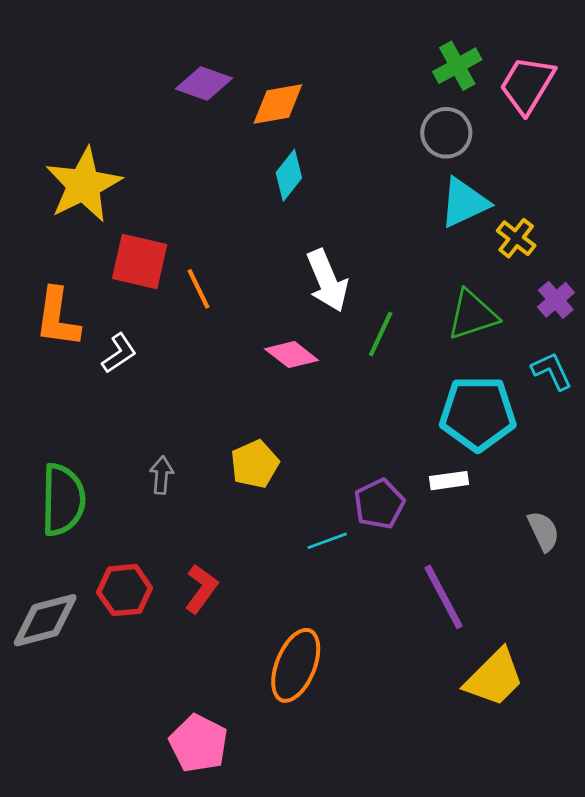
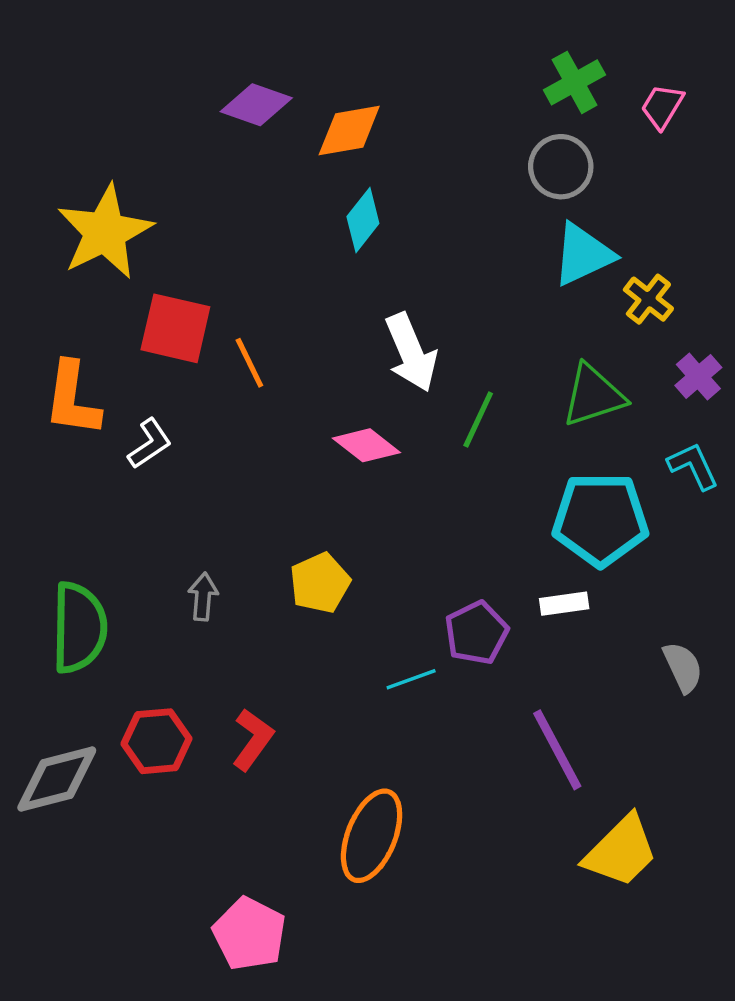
pink trapezoid: (527, 85) -> (662, 106), size x0.6

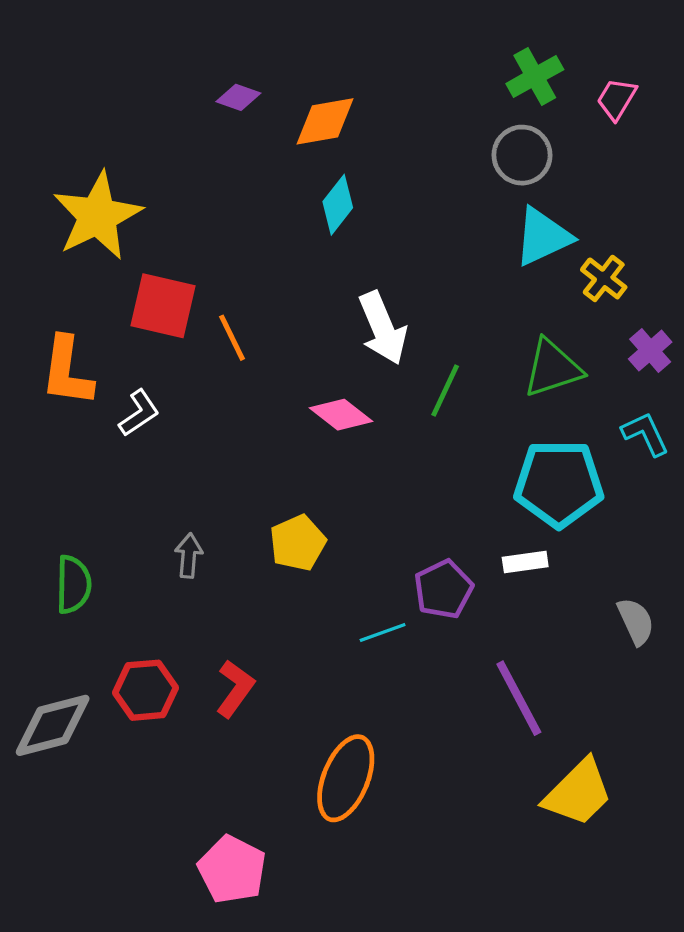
purple diamond: (256, 105) -> (238, 97), size x0.7
green semicircle: (79, 628) -> (73, 584), size x0.7

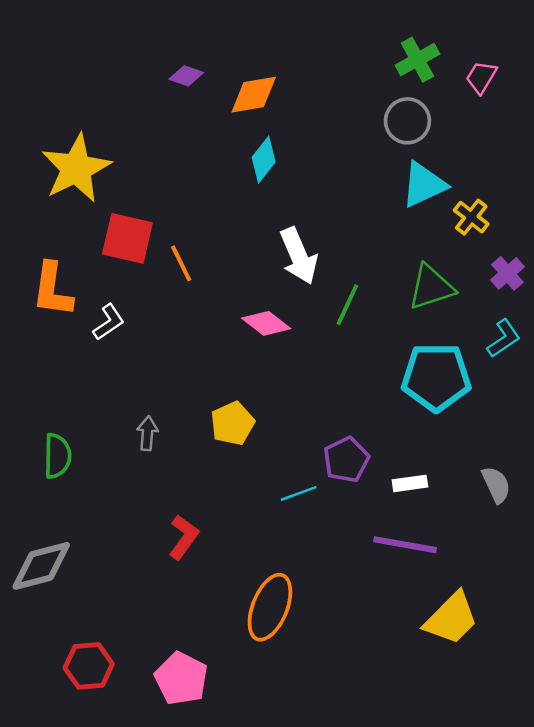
cyan L-shape: (645, 434) -> (504, 338), turned 81
white rectangle: (525, 562) -> (410, 483), moved
red hexagon: (145, 690) -> (89, 666), moved
purple line: (519, 698) -> (405, 545), turned -52

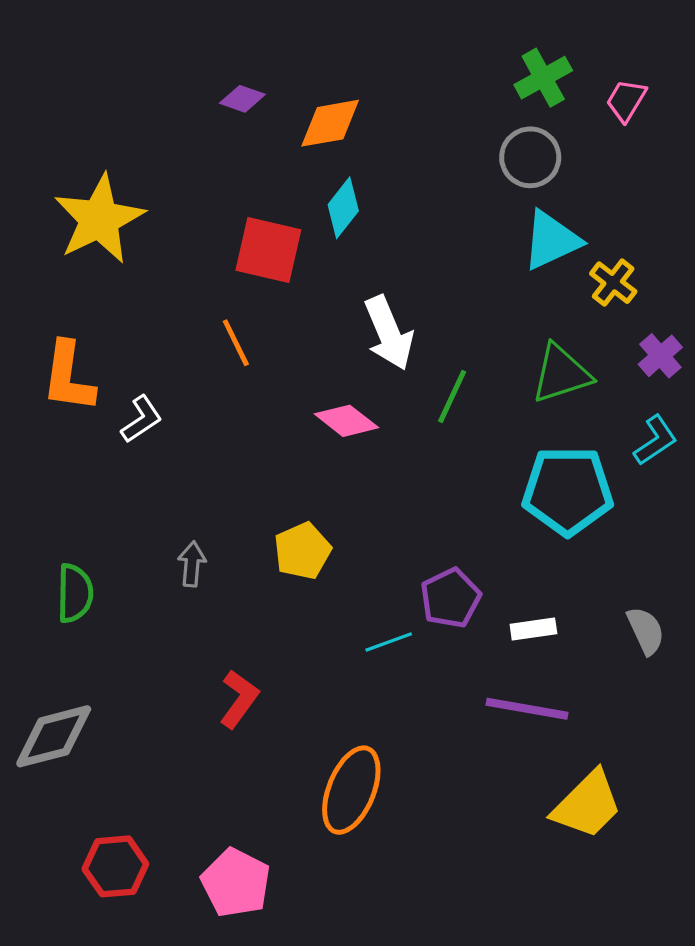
red square: (127, 238) -> (268, 250), moved

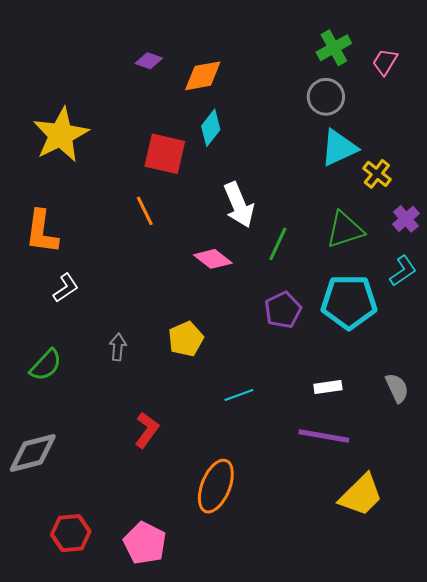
white L-shape: (141, 419) -> (66, 288), moved
green semicircle: (75, 593) -> (46, 365), turned 42
purple pentagon: (451, 598) -> (283, 310), moved

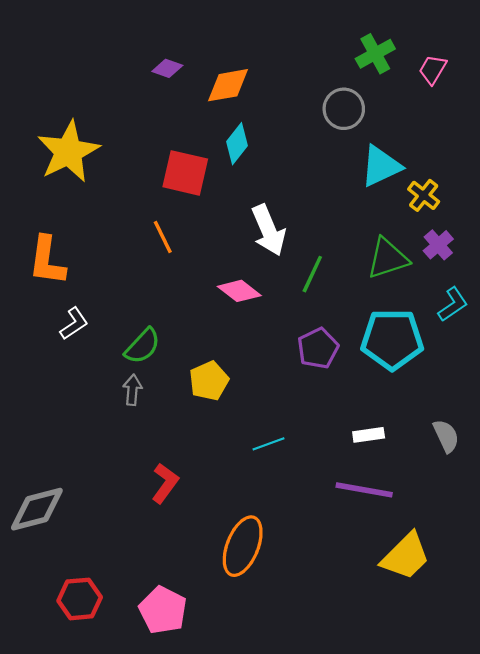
gray circle: (326, 97) -> (344, 109), moved
purple cross: (406, 219) -> (438, 245), moved
green semicircle: (46, 365) -> (143, 346), moved

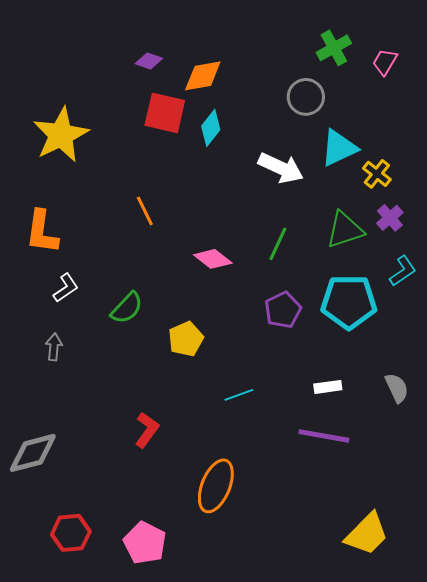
red square: (185, 173) -> (165, 113), moved
white arrow: (268, 230) -> (281, 168), moved, turned -42
gray arrow: (132, 390) -> (54, 347), moved
yellow trapezoid: (406, 556) -> (367, 534), moved

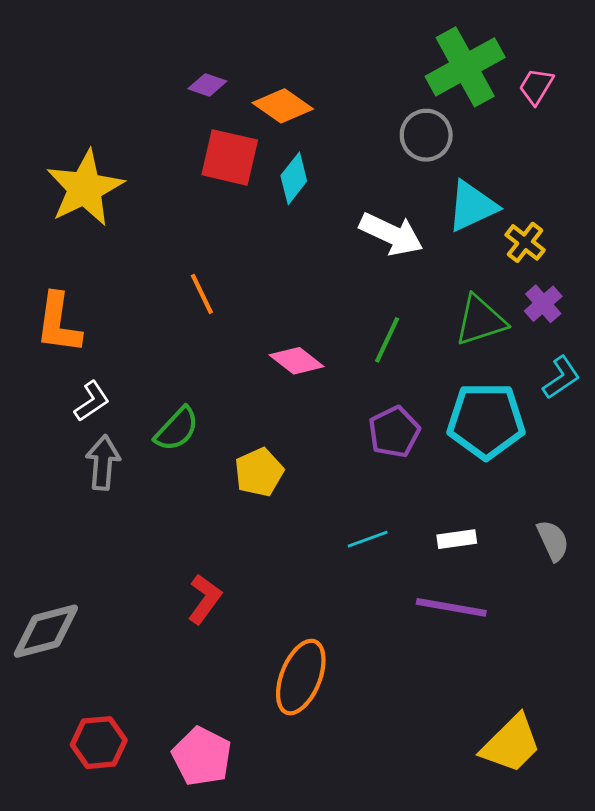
green cross: (334, 48) -> (465, 67), size x1.6
orange diamond: (203, 76) -> (283, 106), turned 45
gray arrow: (54, 347) -> (103, 463), moved, size x1.4
cyan line: (239, 395) -> (368, 539), moved

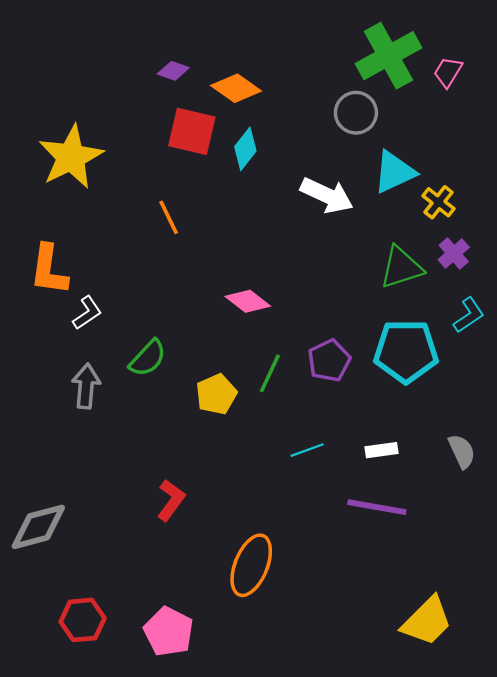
orange line: (202, 294) -> (169, 217), moved
green line: (387, 340) -> (270, 373), moved
white L-shape: (92, 401) -> (87, 313), moved

